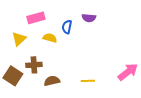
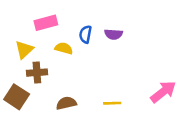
purple semicircle: (89, 18) -> (113, 34), moved
brown cross: (34, 65) -> (37, 73), moved

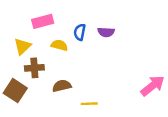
brown semicircle: (66, 103) -> (62, 86), moved
yellow line: (112, 103) -> (89, 104), moved

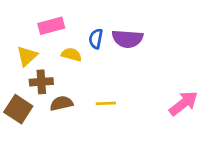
purple semicircle: (106, 32) -> (127, 39), size x1.5
brown semicircle: (62, 86) -> (61, 103), moved
yellow line: (89, 104) -> (106, 103), moved

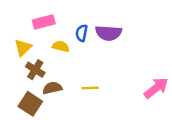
brown cross: (41, 82) -> (35, 70), turned 36
brown square: (18, 109) -> (30, 104), moved

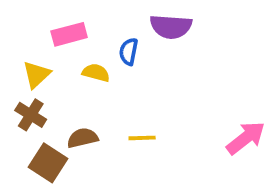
purple semicircle: (108, 33) -> (171, 27), moved
brown cross: (35, 70) -> (31, 115), moved

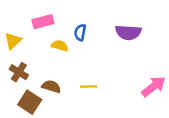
purple semicircle: (171, 27) -> (128, 32), moved
yellow triangle: (36, 75) -> (13, 41), moved
brown semicircle: (83, 138) -> (51, 86), turned 30

